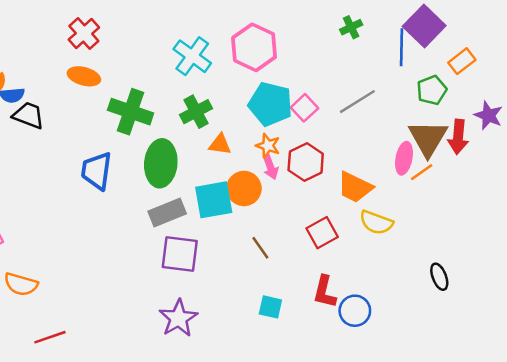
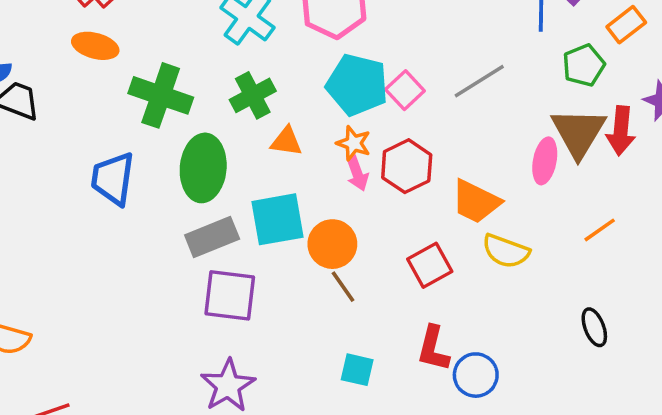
orange line: (422, 172) -> (600, 230), moved
orange circle: (244, 188) -> (332, 244), moved

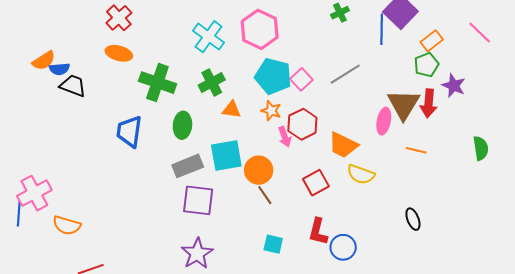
green pentagon: (584, 65) -> (427, 65), moved
green ellipse: (203, 168) -> (182, 125), size x0.7
pink arrow: (357, 173) -> (285, 137), moved
orange line: (600, 230) -> (416, 150), moved, turned 48

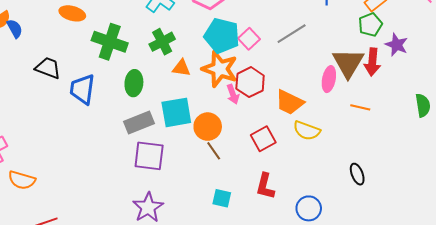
blue semicircle: (59, 69) -> (15, 29), turned -114
black trapezoid: (73, 86) -> (48, 68), moved
orange star: (271, 111) -> (220, 69), size x1.8
blue circle: (343, 247) -> (309, 208), moved

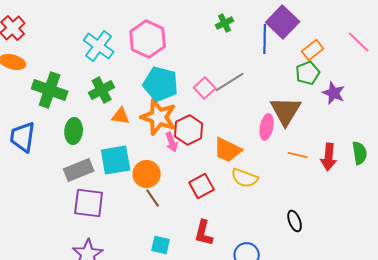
pink square: (249, 39) -> (205, 88), moved
red arrow: (372, 62) -> (329, 157), moved

